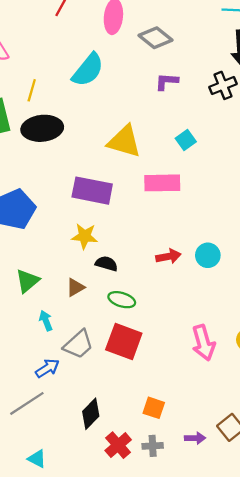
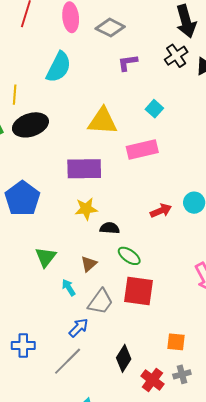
brown triangle: (75, 287) -> (89, 264), moved
green ellipse: (122, 300) -> (129, 256), turned 30

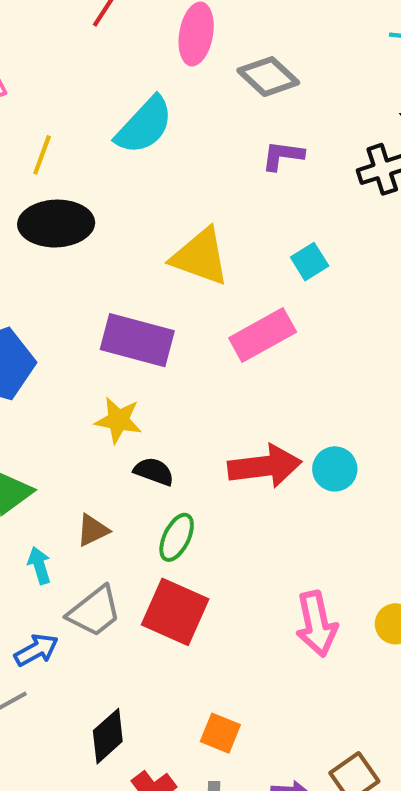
pink rectangle: (142, 150) -> (263, 335), turned -32
red arrow: (161, 211) -> (265, 466), size x1.6
green ellipse: (129, 256) -> (177, 537), turned 65

